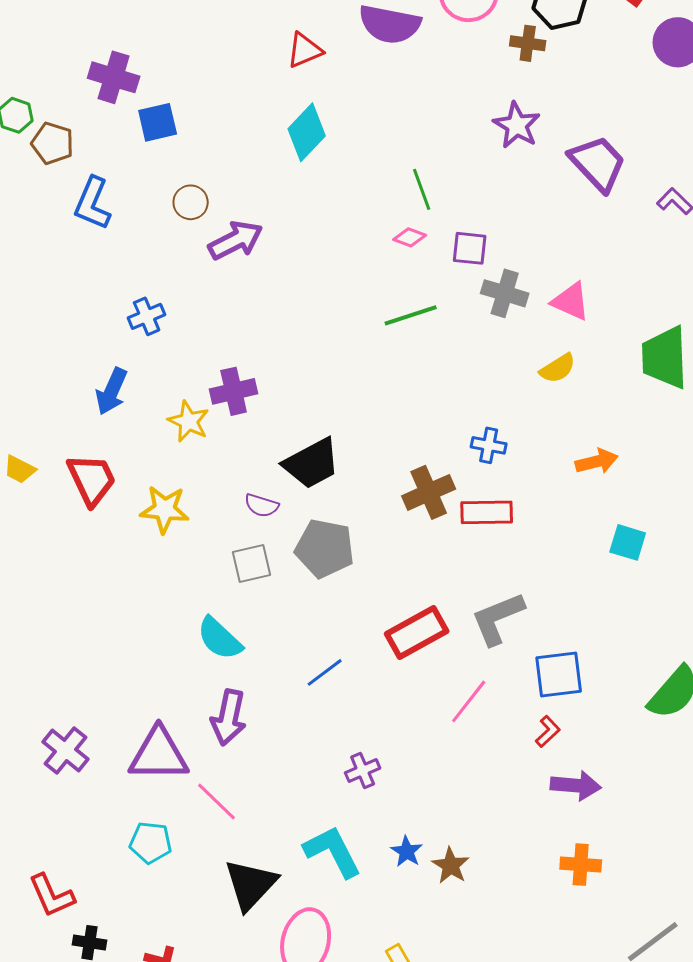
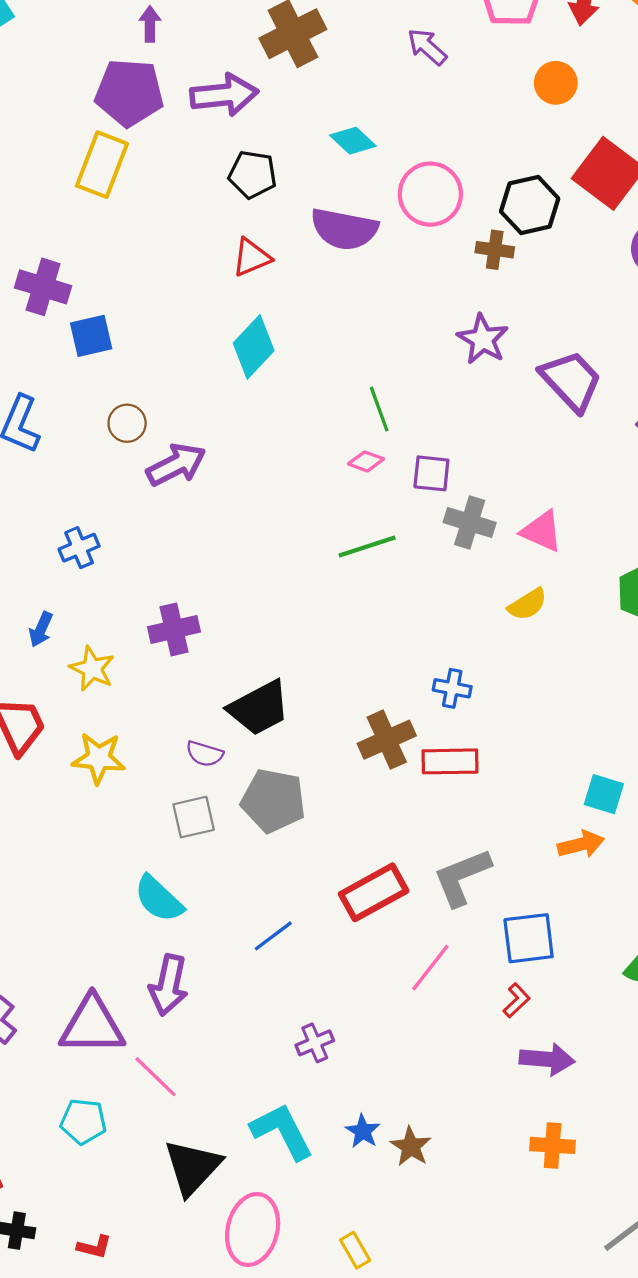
blue arrow: (112, 391) -> (41, 629), size x0.7
yellow star: (189, 421) -> (92, 669), moved
orange arrow: (597, 461) -> (581, 844), moved

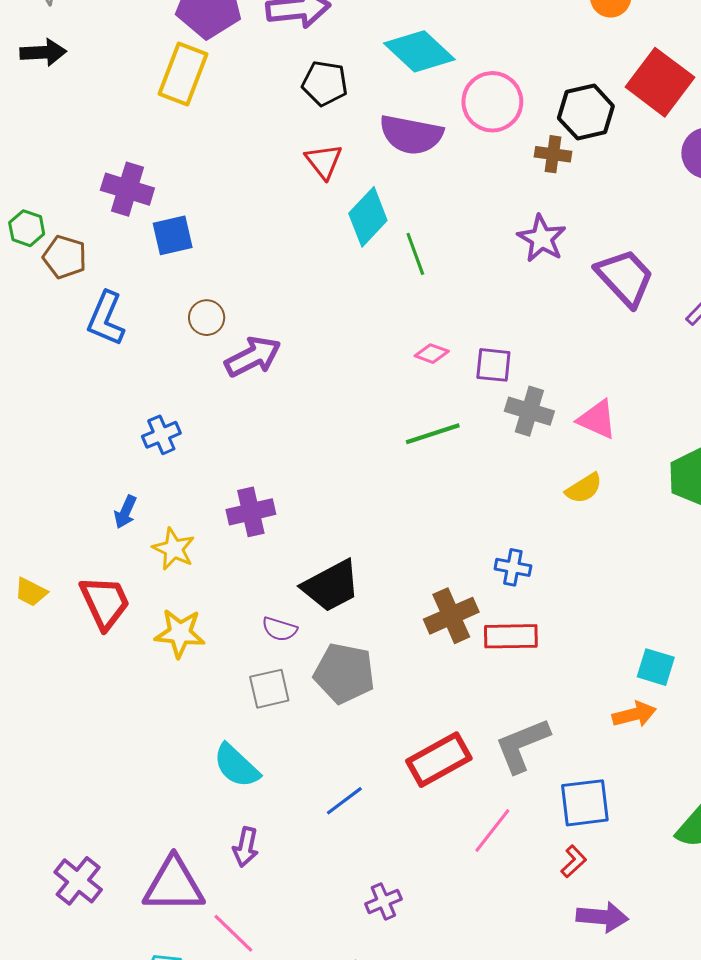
cyan diamond: (353, 141) -> (419, 51), size x1.6
red triangle: (251, 257) -> (324, 161), turned -45
cyan diamond: (254, 347) -> (368, 217), moved
green line: (379, 409) -> (415, 254), moved
purple arrow: (169, 985) -> (246, 847), size x0.7

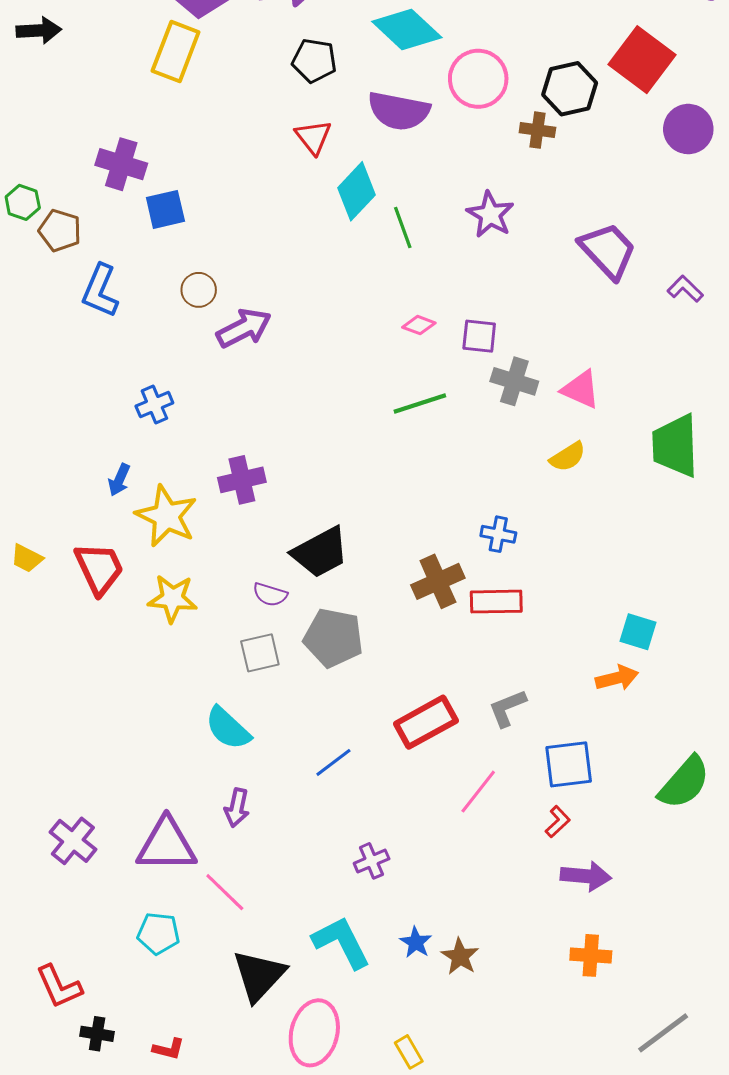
purple star: (542, 238) -> (490, 214), moved
yellow star: (174, 549) -> (166, 516), size x1.5
gray L-shape: (522, 745) -> (507, 708), size x0.7

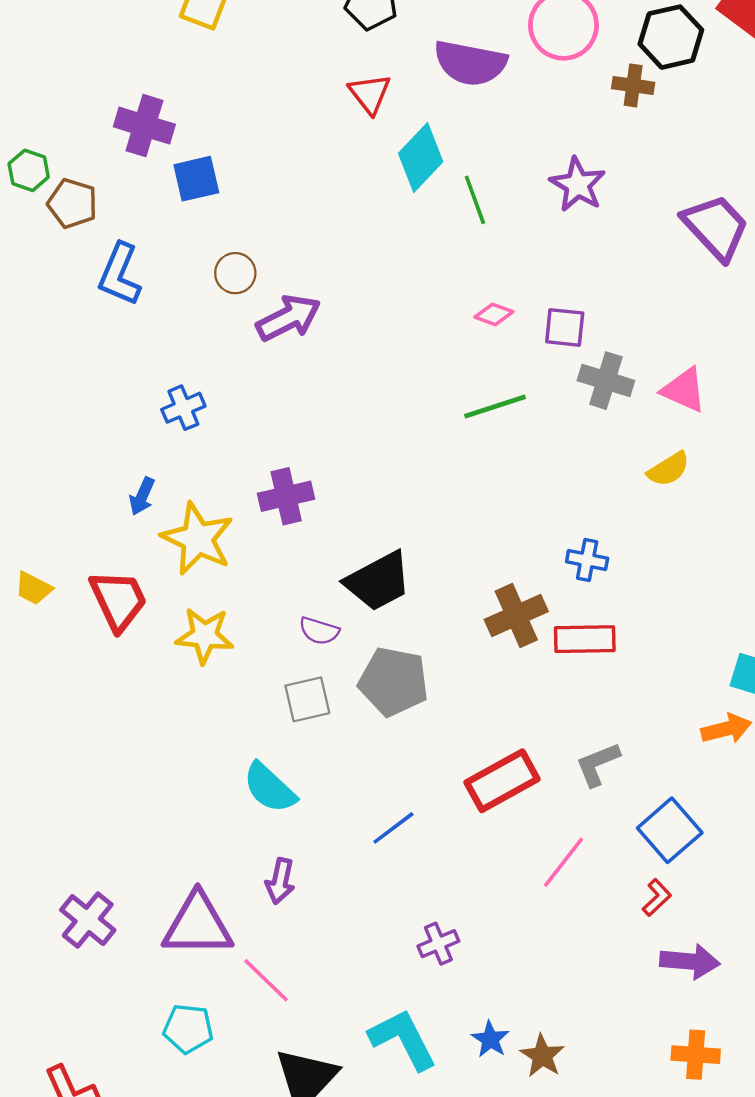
blue square: (569, 764) -> (670, 830), turned -34

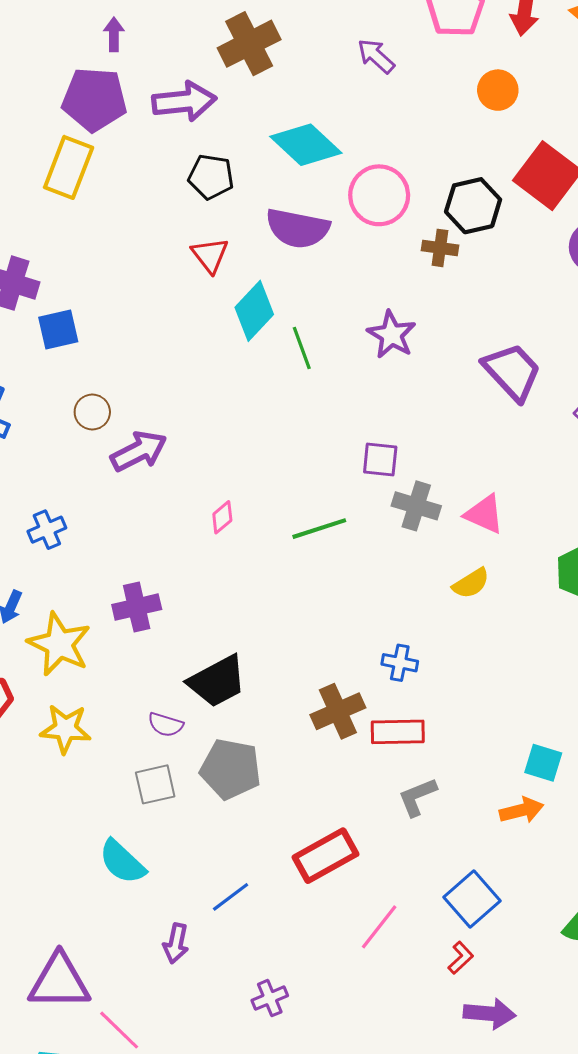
pink diamond: (494, 314) -> (222, 517), moved, turned -60
gray L-shape: (598, 764) -> (417, 797), moved
purple arrow: (280, 881) -> (176, 943), moved

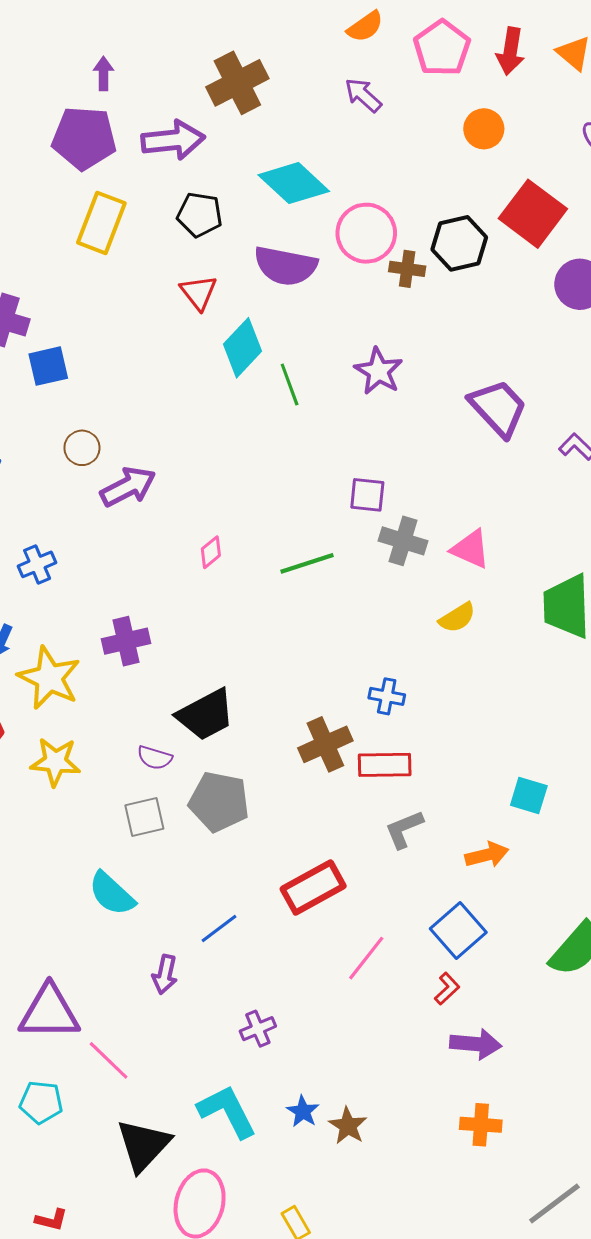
yellow rectangle: (69, 167) -> (101, 223), moved
brown cross: (440, 248) -> (407, 269), moved
orange arrow: (522, 810) -> (487, 855), moved

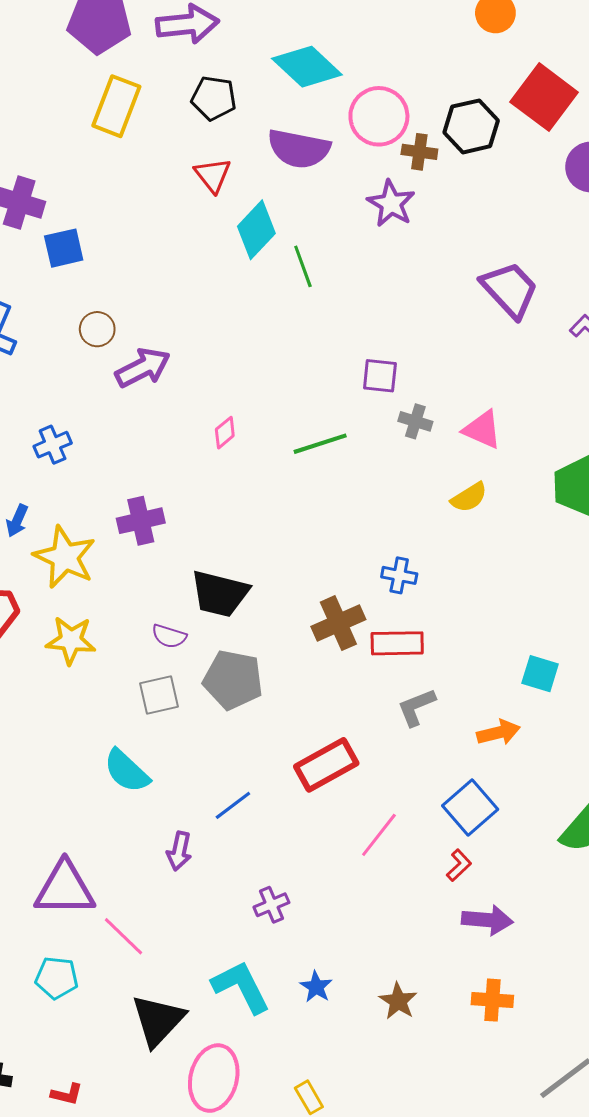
purple star: (379, 371) -> (391, 203), moved
gray cross: (403, 541) -> (415, 421), size x0.7
black trapezoid: (206, 715) -> (220, 594), turned 42
brown star: (348, 1126) -> (398, 1001), moved

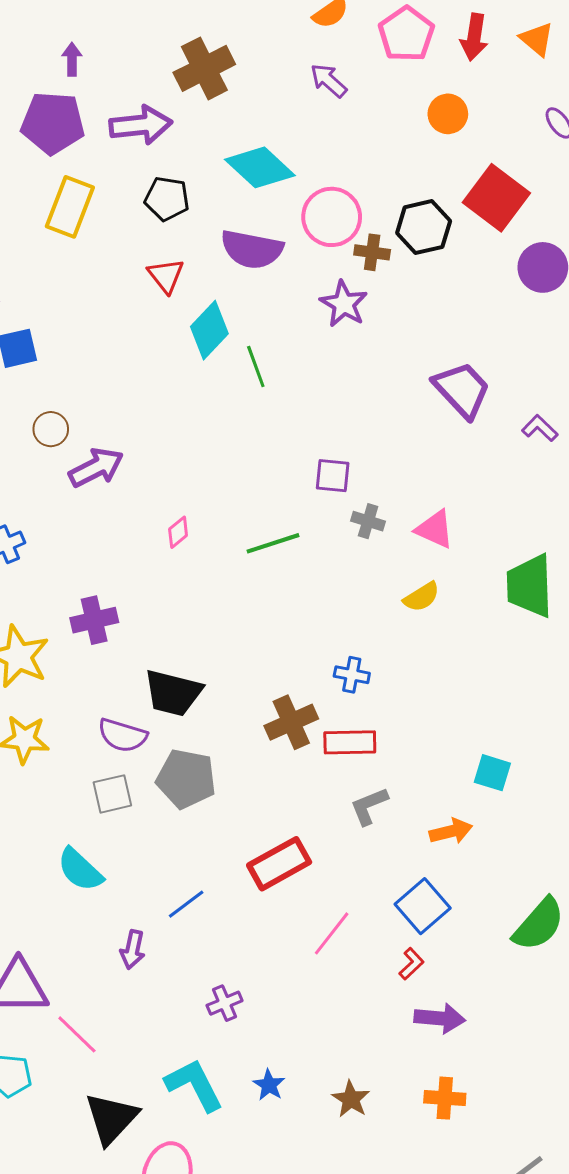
purple semicircle: (169, 636) -> (122, 735), size x1.4

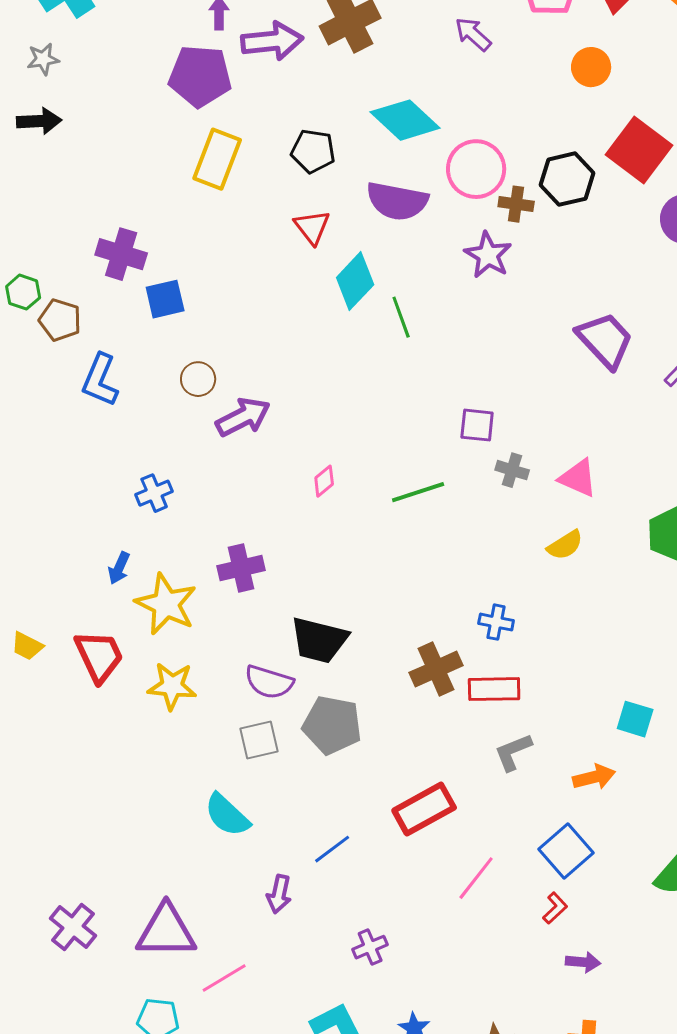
purple arrow: (141, 125) -> (272, 41), moved
purple arrow: (440, 1018) -> (583, 962), size x0.7
pink line: (77, 1034) -> (224, 978), turned -75

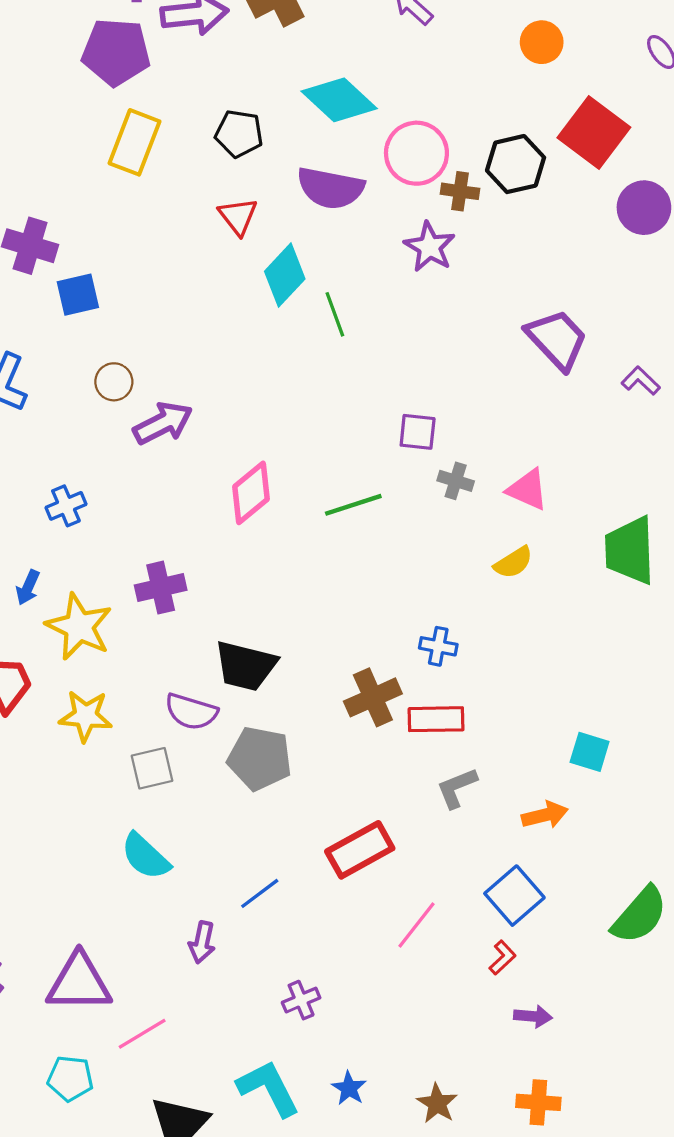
pink diamond: (324, 481) -> (251, 493), size x1.8
gray square: (259, 740) -> (152, 768), moved

